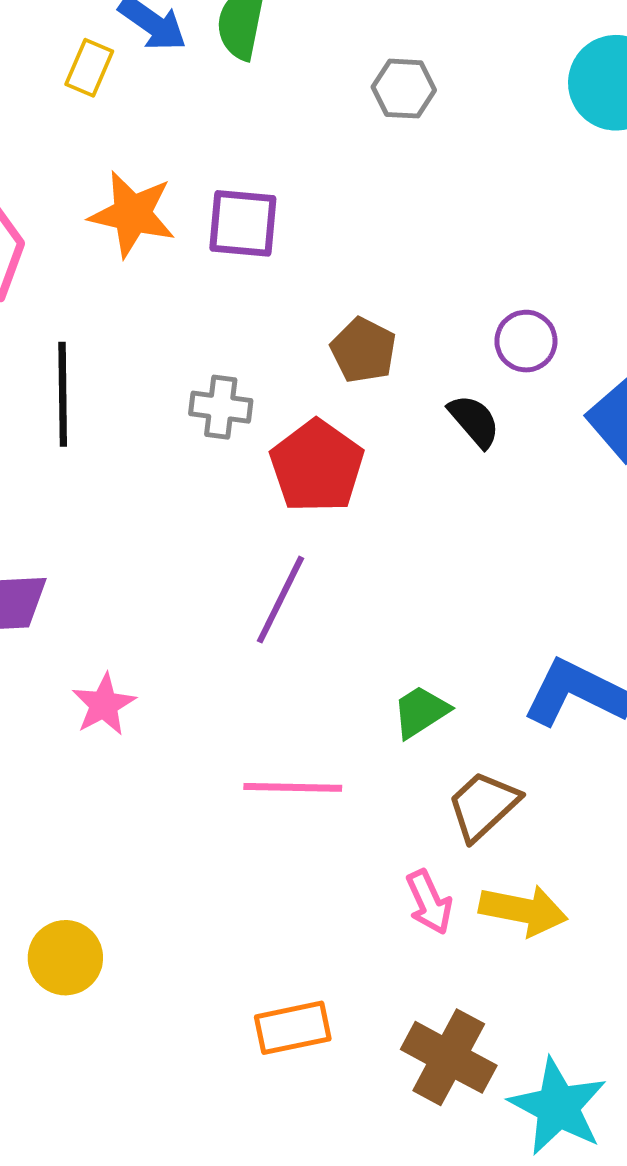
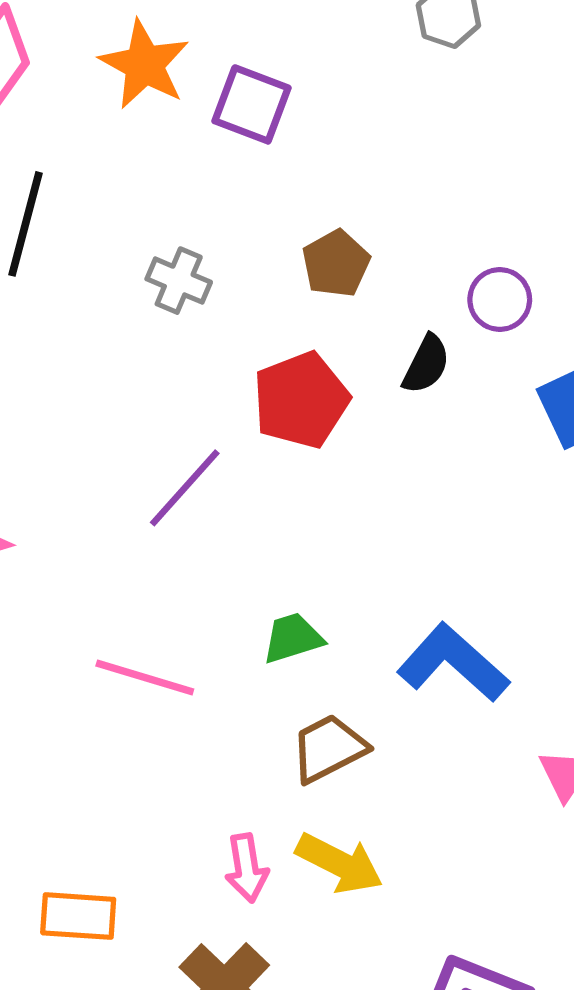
black semicircle: (474, 421) -> (426, 364), turned 52
red pentagon: (317, 466) -> (301, 400), moved
pink arrow: (429, 902) -> (247, 868), moved

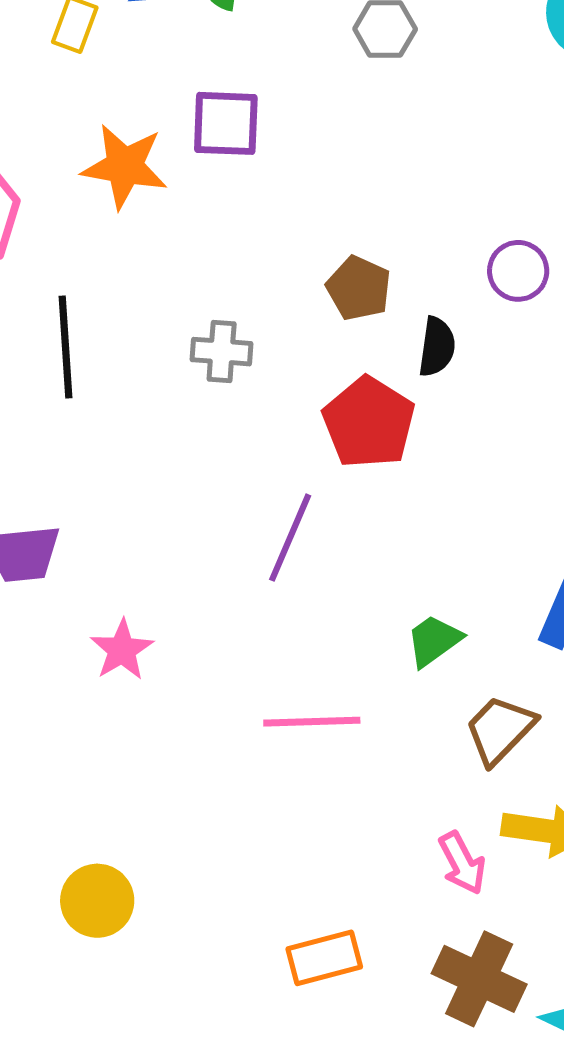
purple square: (252, 104) -> (226, 123), moved
black semicircle: (426, 364) -> (437, 347), moved

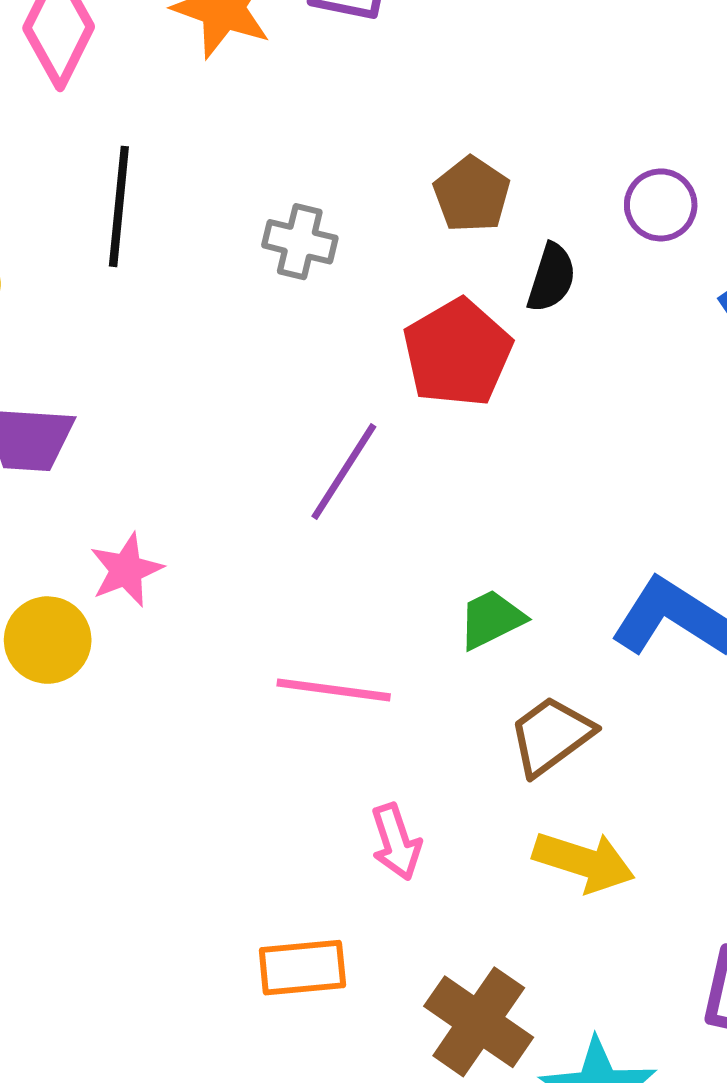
pink arrow: (462, 863) -> (396, 842), moved
yellow circle: (97, 901) -> (48, 640), moved

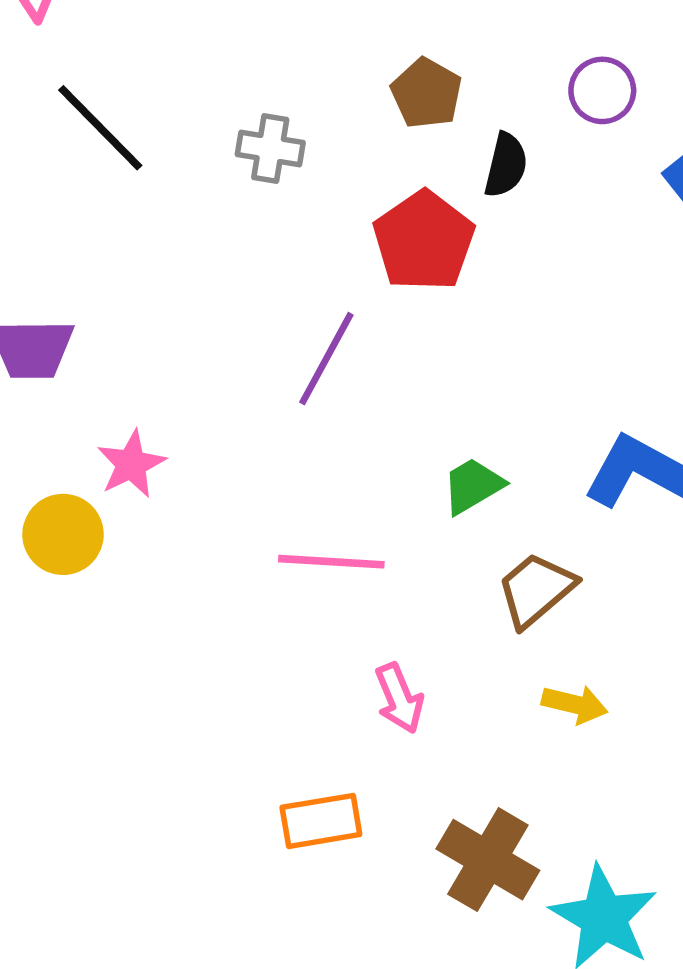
black line: (119, 206) -> (100, 128), turned -46
yellow arrow: (584, 862) -> (575, 704), size x0.7

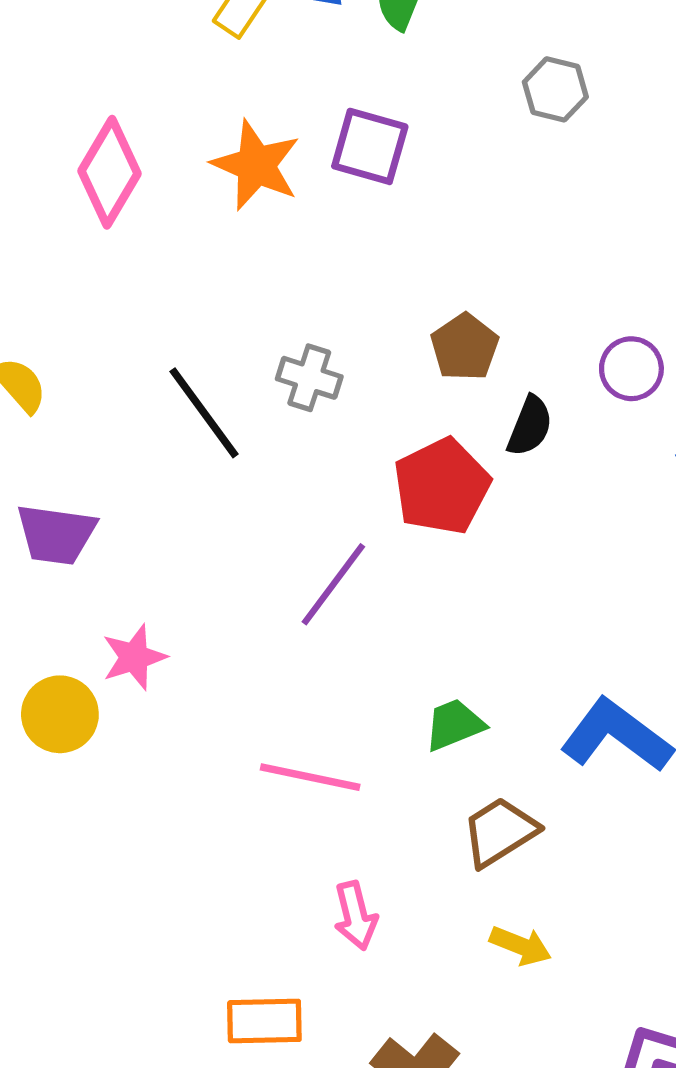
black line: (100, 128) -> (204, 413), moved

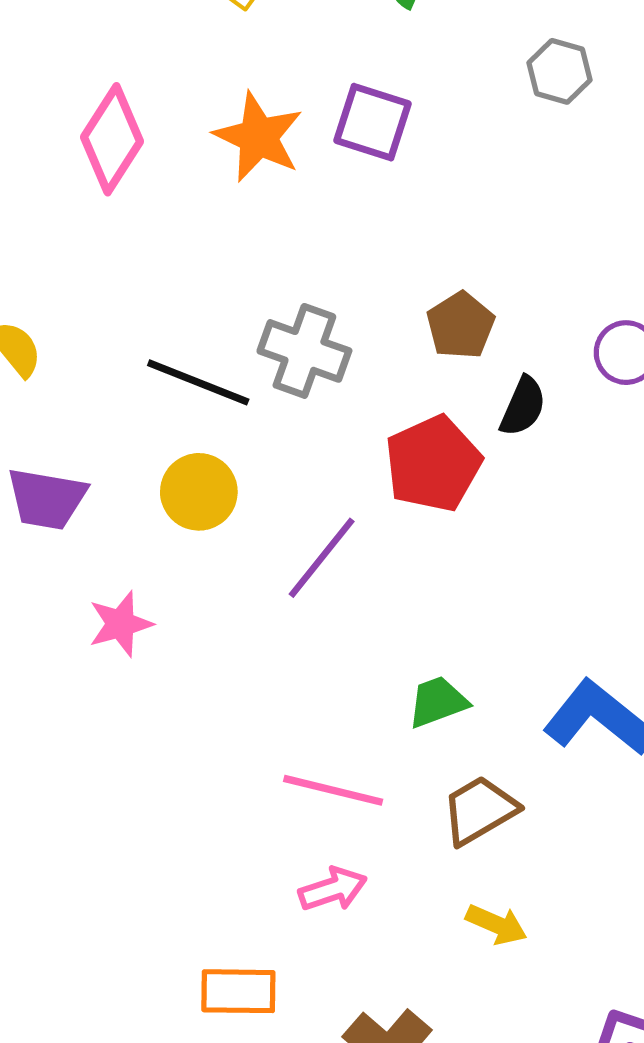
gray cross: (309, 378) -> (304, 351), size x1.4
black line: (204, 413) -> (198, 382), turned -34
yellow circle: (60, 714) -> (199, 492), moved
pink line: (310, 777) -> (333, 790), moved
pink arrow: (355, 916) -> (333, 889), turned -96

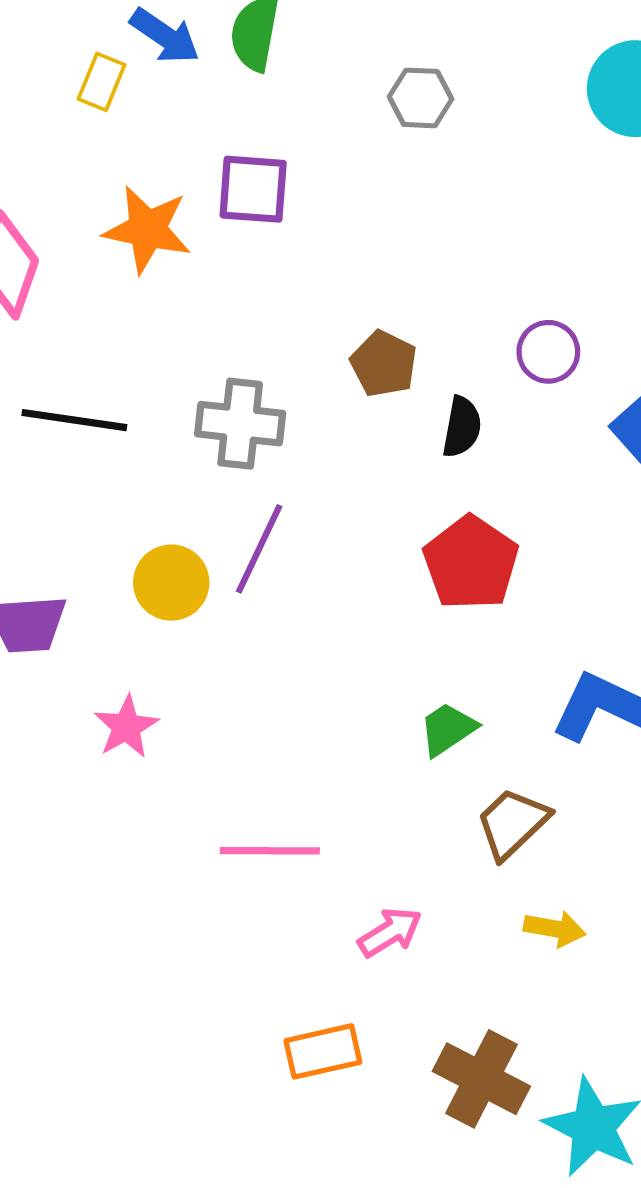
black line: (198, 382) -> (74, 420), moved
red pentagon: (433, 464) -> (471, 563), moved
purple line: (322, 558) -> (259, 549), moved
pink line: (333, 790) -> (270, 851), moved

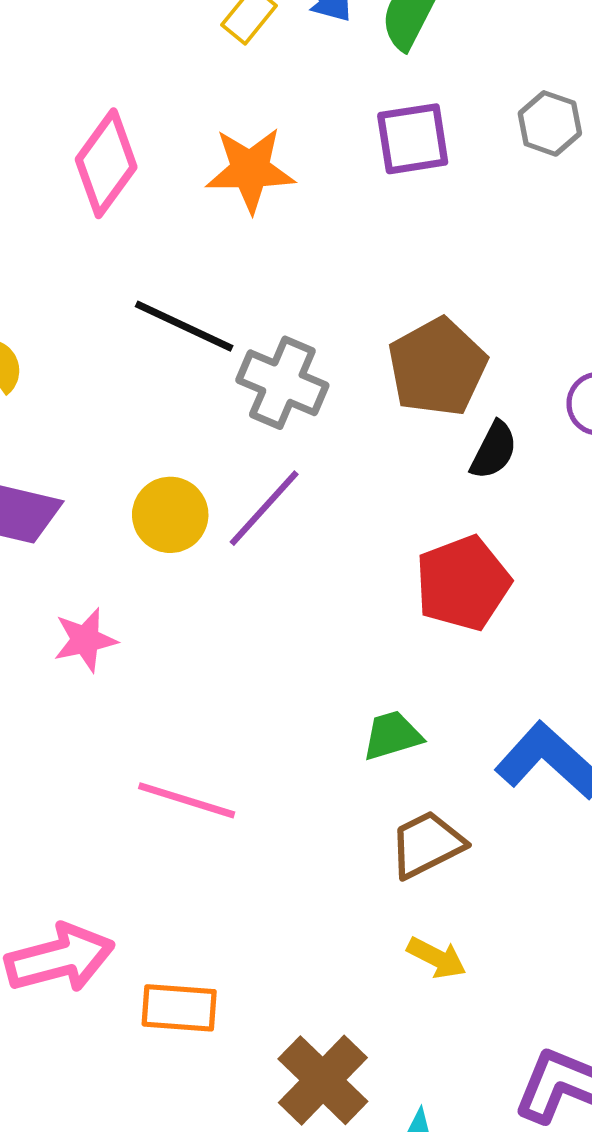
purple square: (253, 189) -> (413, 139), moved, turned -30
orange star: (147, 229) -> (250, 170), turned -30
brown pentagon: (384, 364) -> (437, 367), size x1.5
black line: (74, 420) -> (184, 326), moved
pink arrow: (390, 932) -> (60, 958), moved, size x1.6

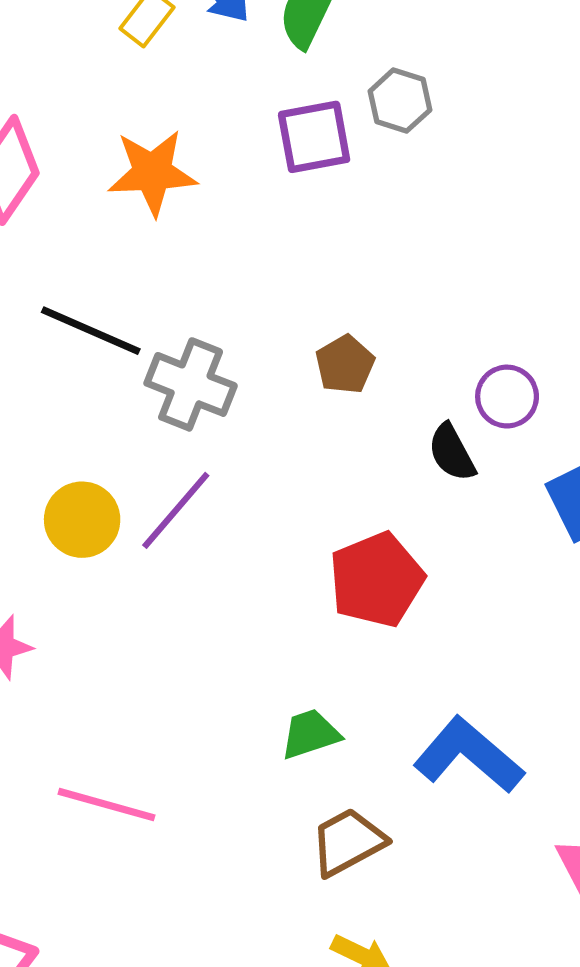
gray hexagon: (550, 123) -> (400, 101), moved
brown pentagon: (437, 367) -> (345, 365), size x0.6
black semicircle: (494, 450) -> (452, 453), moved, turned 126

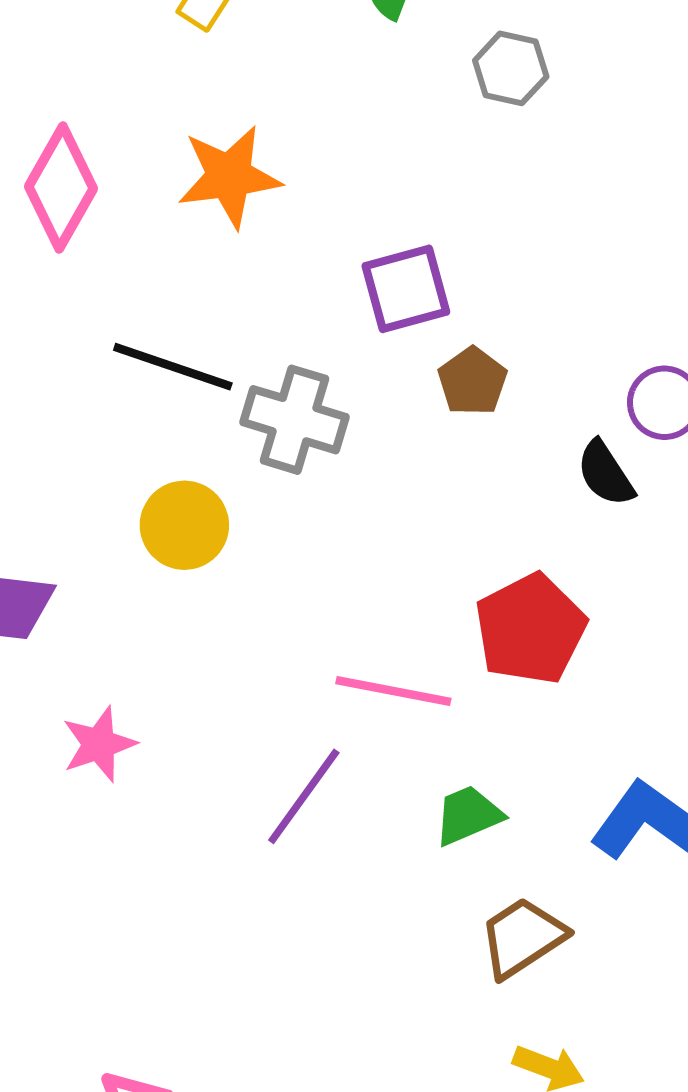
purple square: (314, 137) -> (406, 289), moved
purple line: (176, 510) -> (304, 796), moved
yellow circle: (82, 520) -> (184, 525), moved
pink line: (106, 805) -> (393, 691), moved

